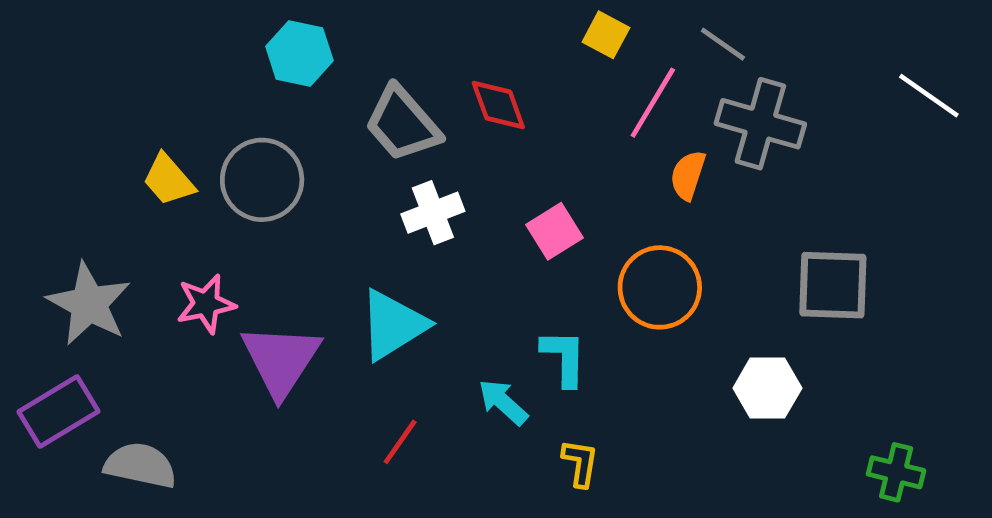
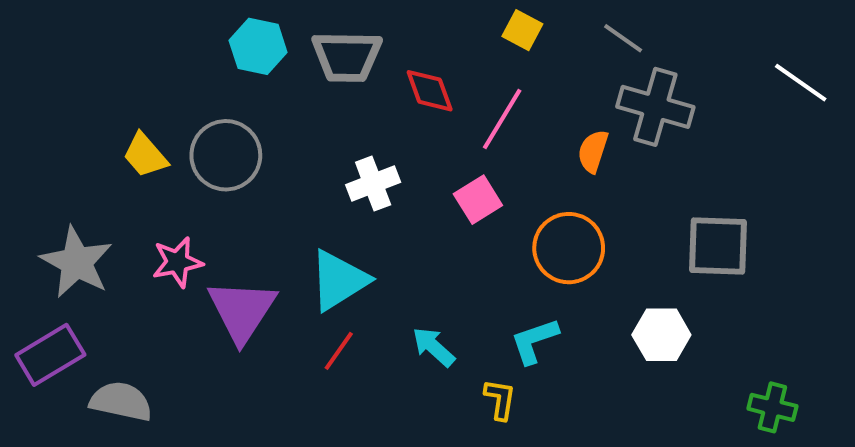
pink line: (653, 103) -> (502, 119), moved
gray trapezoid: (402, 124) -> (347, 56), moved, turned -48
cyan L-shape: (564, 358) -> (534, 341), moved, turned -110
red line: (400, 442) -> (339, 351), moved

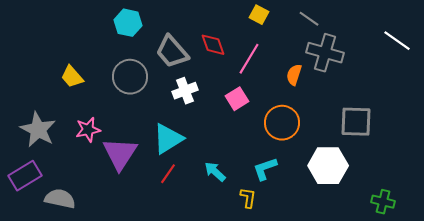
gray trapezoid: (347, 56) -> (172, 52), moved, turned 48
gray circle: (226, 155) -> (130, 77), moved
white hexagon: (661, 335) -> (328, 166), size x1.4

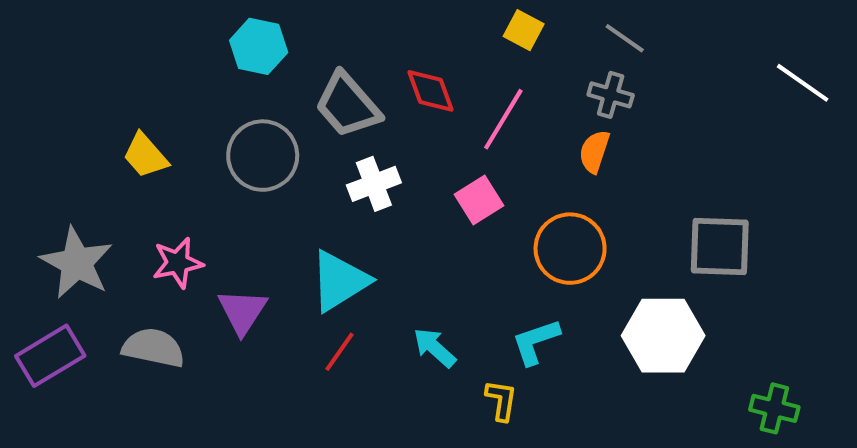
gray cross: (325, 53) -> (611, 95), moved, size x0.6
purple triangle: (120, 154) -> (242, 311), size x0.7
gray semicircle: (60, 199) -> (153, 348), moved

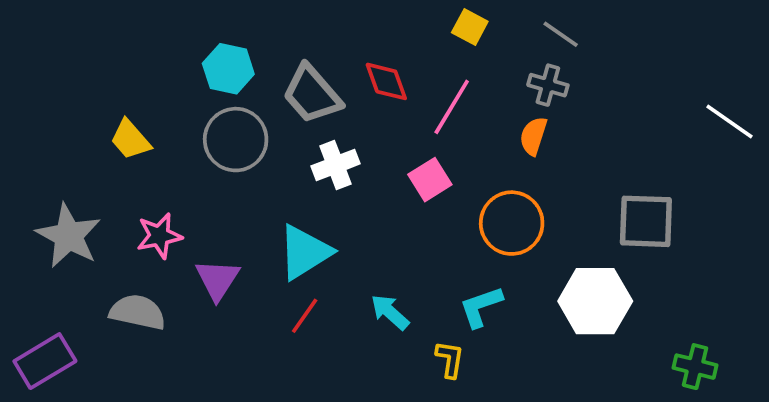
cyan hexagon: (259, 46) -> (228, 69), moved
white line: (803, 83) -> (730, 121), moved
purple rectangle: (50, 356) -> (45, 361), moved

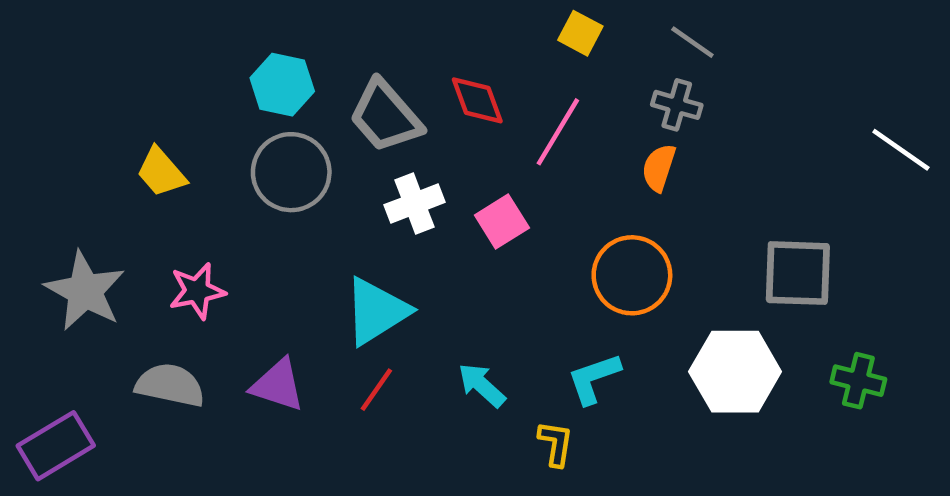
pink square: (430, 180) -> (502, 221), moved
purple triangle: (217, 279) -> (278, 385), moved, turned -45
green cross: (695, 367) -> (858, 381), moved

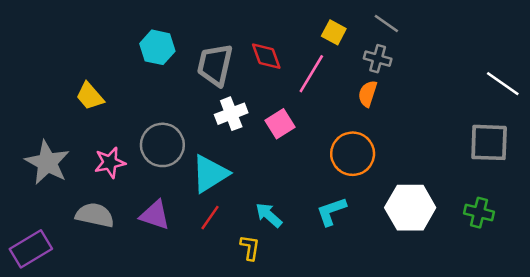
yellow square: (580, 33) -> (334, 32), moved
gray trapezoid: (385, 116) -> (215, 65), turned 54
gray circle: (291, 172) -> (162, 145), moved
gray square: (798, 273) -> (489, 142), moved
yellow L-shape: (556, 443) -> (250, 248), moved

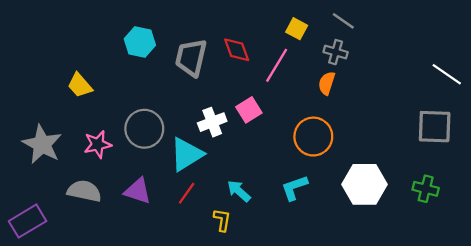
white cross: (231, 114) -> (212, 122), moved

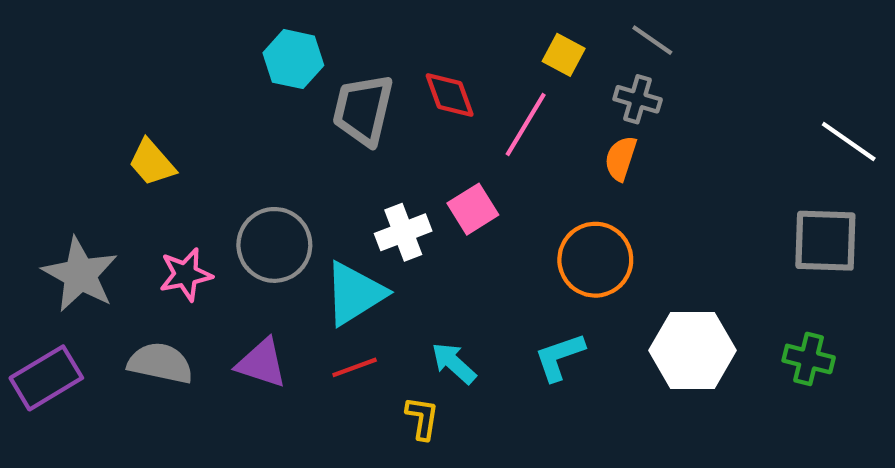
cyan hexagon: (140, 42) -> (293, 59), moved
red line: (187, 193) -> (355, 367), turned 35
purple rectangle: (28, 221) -> (46, 378), moved

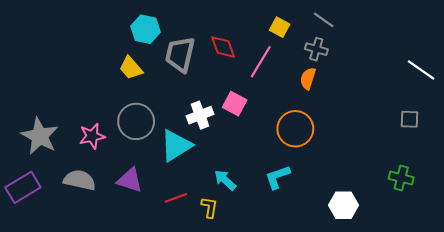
yellow trapezoid: (152, 163) -> (131, 68), moved
pink square: (473, 209) -> (235, 104), turned -30
gray square: (825, 241) -> (410, 119), size x0.6
white hexagon: (692, 350) -> (344, 205), moved, size x0.7
red line: (355, 367) -> (176, 198), moved

